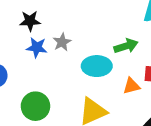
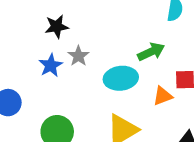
black star: (30, 21) -> (57, 27), moved
blue star: (37, 47) -> (51, 65), turned -30

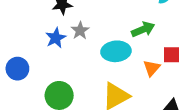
orange triangle: (163, 96) -> (152, 68), turned -30

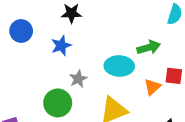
gray star: (80, 31) -> (78, 79), moved
blue circle: (17, 69) -> (21, 31), moved

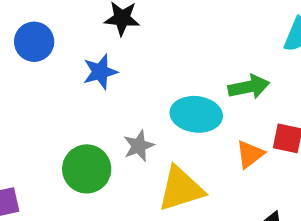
gray star: (78, 79) -> (139, 146), moved

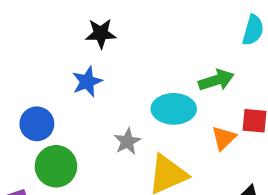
blue circle: (34, 42) -> (37, 124), moved
green circle: (87, 169) -> (56, 166), moved

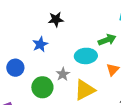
black star: (101, 33) -> (56, 19), moved
green circle: (56, 166) -> (42, 87), moved

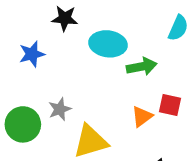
cyan ellipse: (86, 56) -> (108, 44), moved

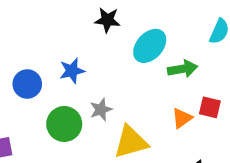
cyan ellipse: (108, 44) -> (150, 46), turned -56
blue star: (32, 54) -> (72, 71), moved

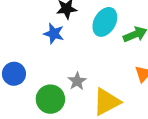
blue star: (72, 71) -> (54, 34), moved, turned -30

